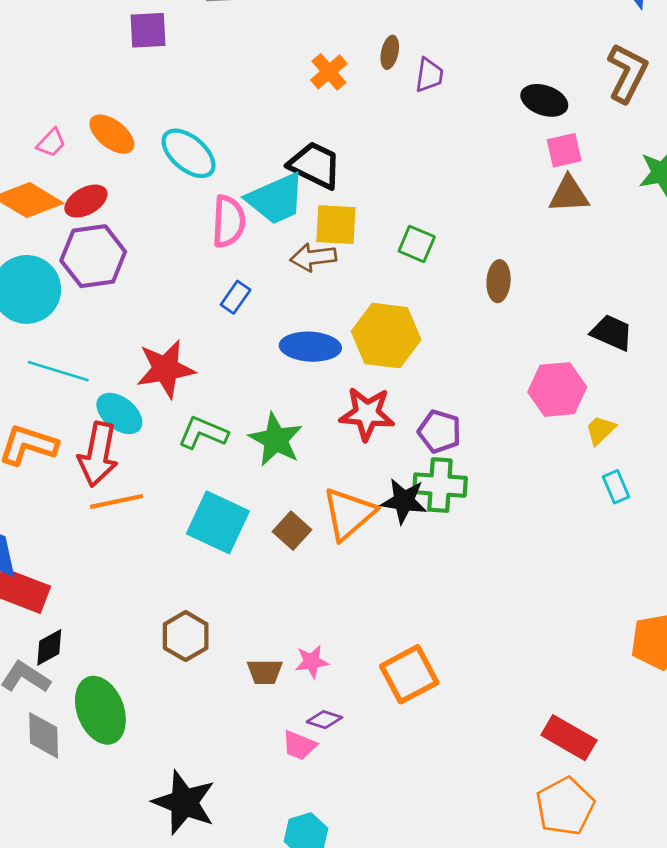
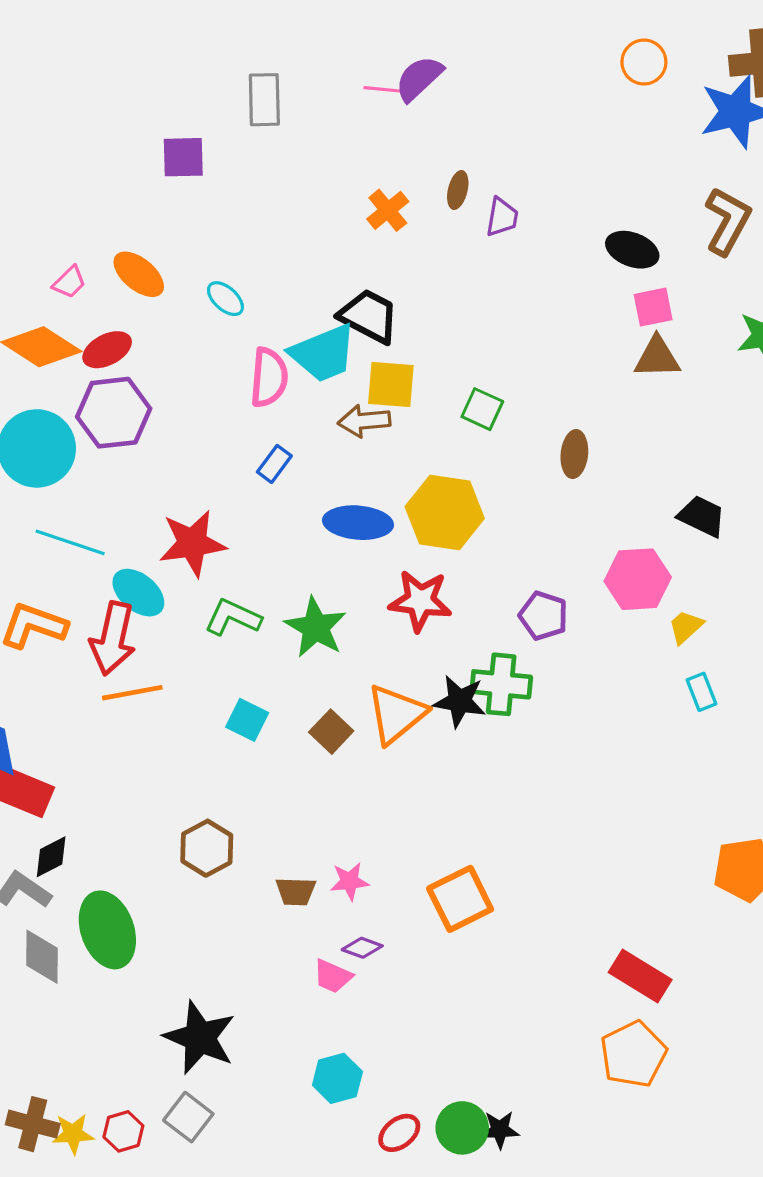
cyan ellipse: (189, 153) -> (225, 299), size x0.6
purple pentagon: (440, 431) -> (543, 616), moved
cyan square: (218, 522) -> (247, 720), size x0.6

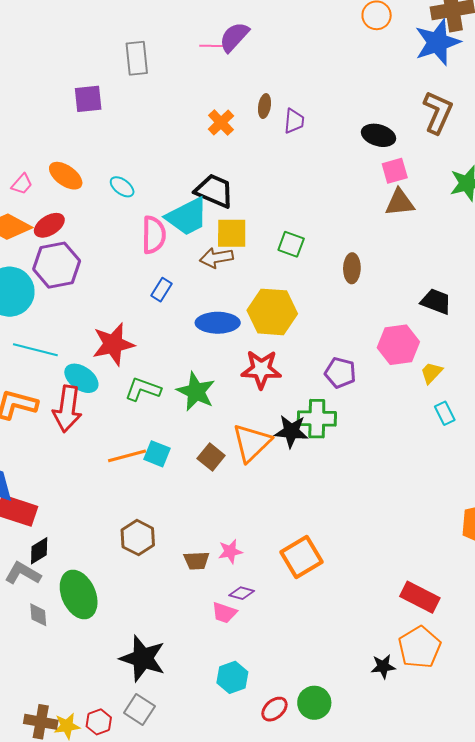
orange line: (132, 693) -> (127, 456), moved
gray diamond: (42, 957) -> (38, 615), size x0.7
black star: (500, 1130) -> (383, 666), moved

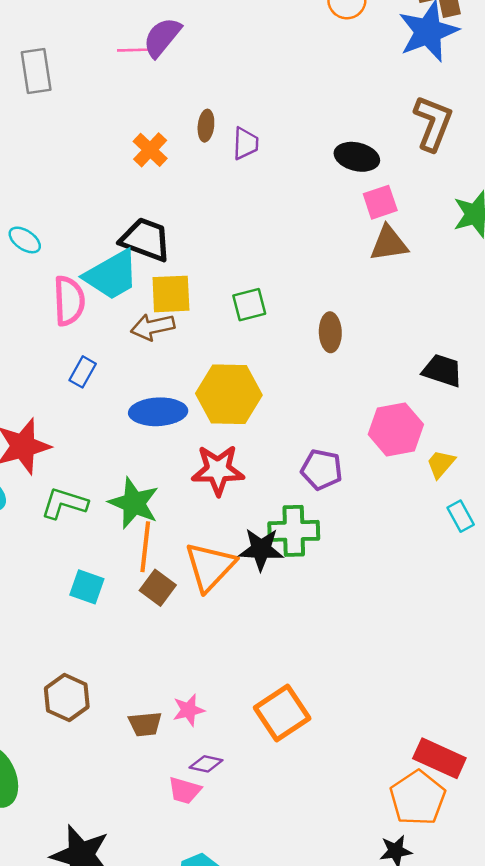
green square: (291, 244) -> (249, 305), turned -32
orange line: (127, 456) -> (145, 547), moved, turned -66
orange pentagon: (419, 647) -> (418, 798), moved

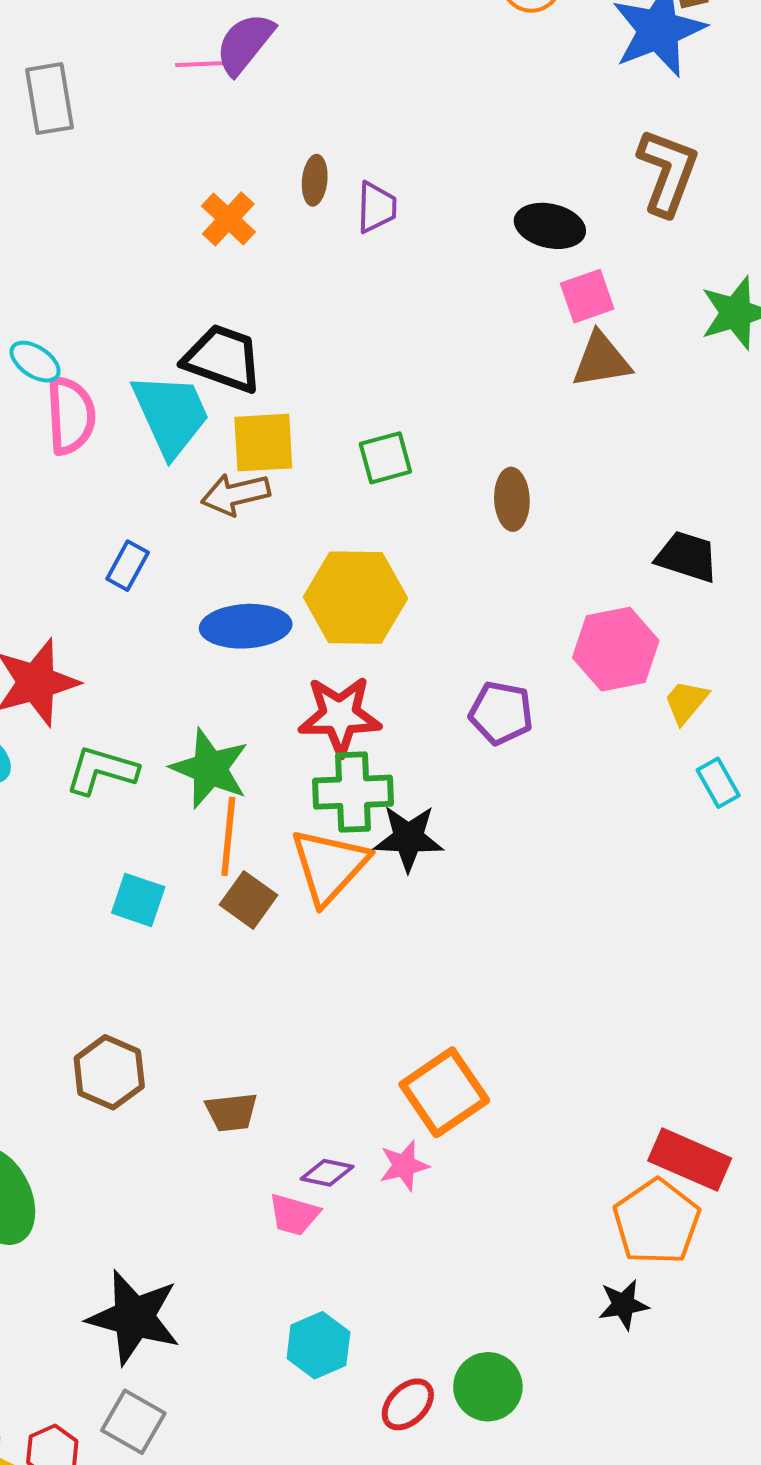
cyan trapezoid: (112, 275) -> (171, 414), turned -84
pink semicircle: (69, 301) -> (71, 416), moved
green cross: (294, 531) -> (353, 792), moved
pink star: (189, 710) -> (404, 1166), moved

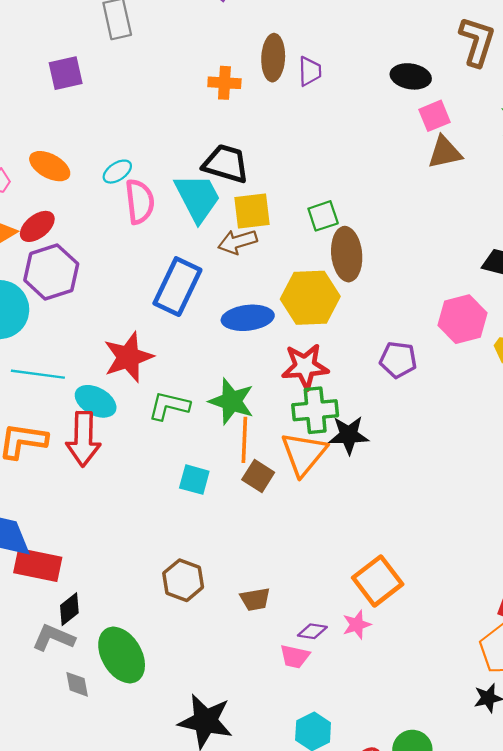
brown ellipse: (315, 180) -> (273, 58), size x1.6
orange cross: (228, 219) -> (224, 83), turned -36
cyan ellipse: (35, 362) -> (117, 172), turned -64
brown ellipse: (512, 499) -> (347, 254), moved, size x1.5
blue rectangle: (128, 566) -> (177, 287), size x2.0

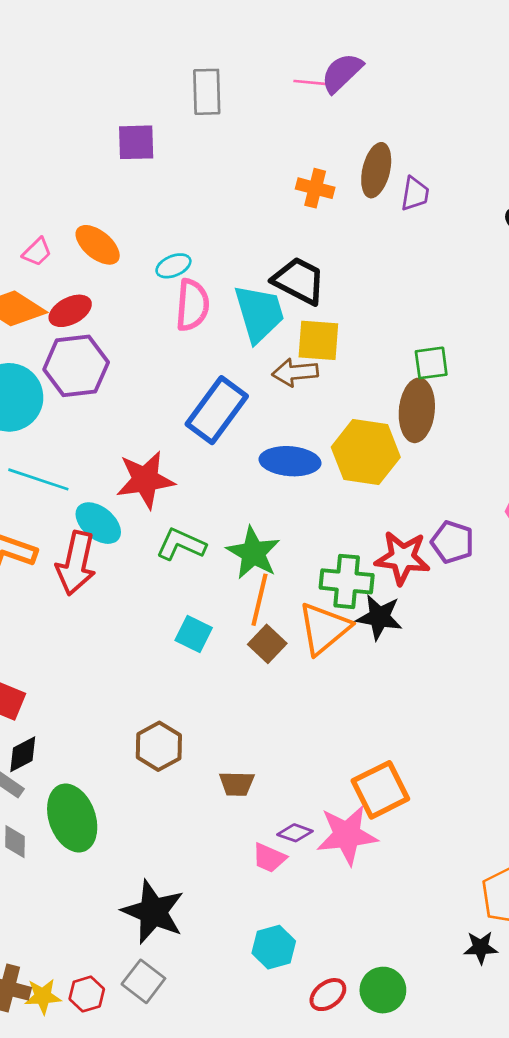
green square: (323, 216) -> (431, 363), moved
red star: (305, 366) -> (402, 558), moved
pink star: (357, 625) -> (347, 835), size x1.8

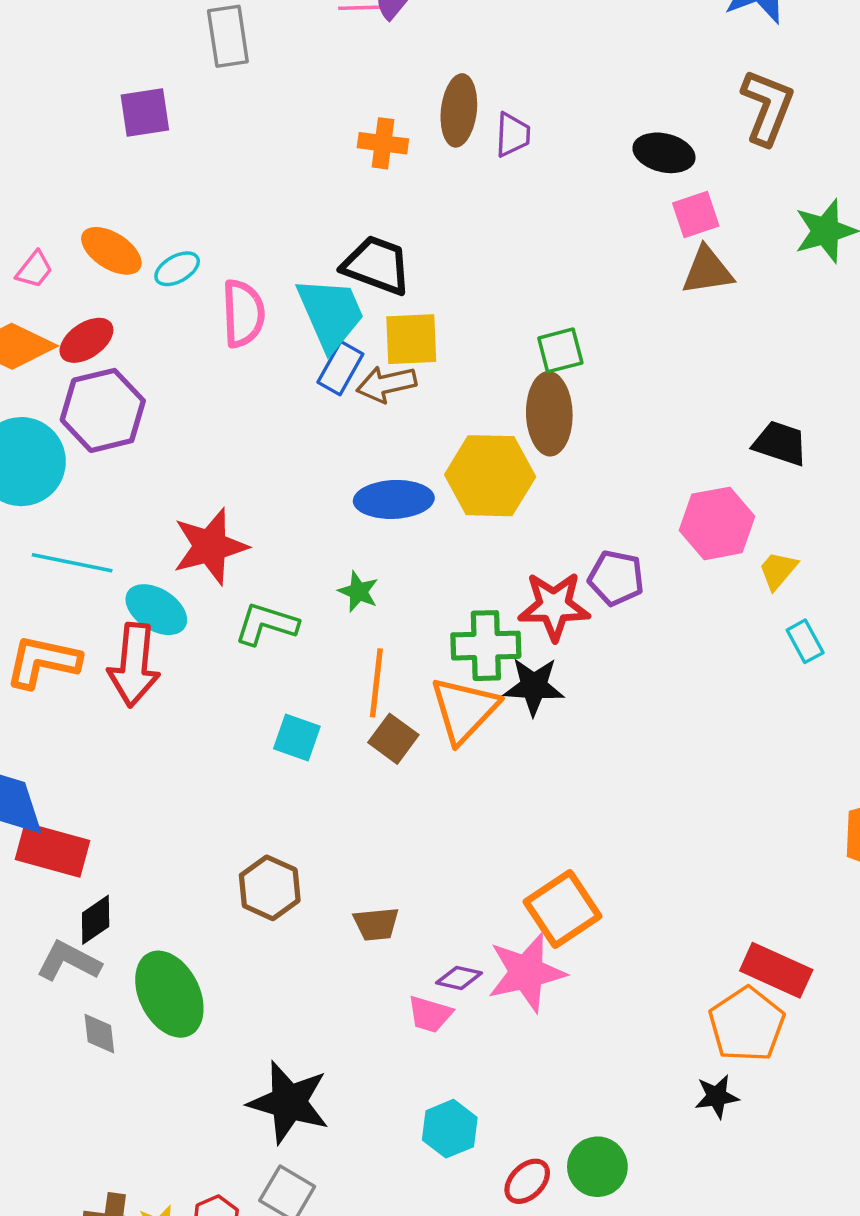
cyan ellipse: (173, 266) -> (177, 269), moved
blue rectangle: (217, 410) -> (340, 368), moved, size x0.6
green star: (253, 553) -> (358, 592), moved, size x0.6

